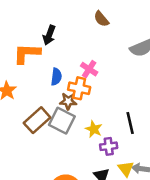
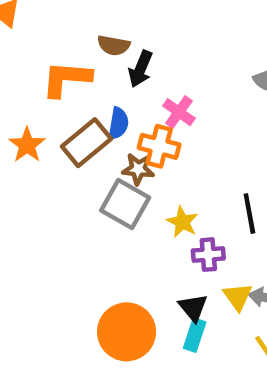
brown semicircle: (101, 19) -> (114, 45), moved, turned -42
black arrow: (49, 35) -> (141, 69), moved
brown rectangle: (37, 120) -> (87, 143), moved

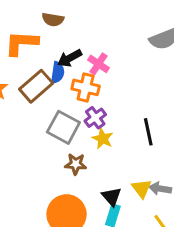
black arrow: (141, 69) -> (70, 58), moved, turned 40
brown star: (138, 169) -> (76, 164), moved
purple cross: (208, 255) -> (95, 118), moved, turned -30

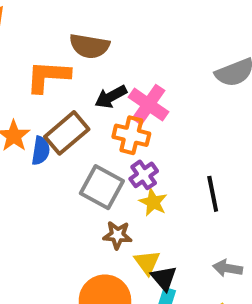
brown semicircle: (53, 20) -> (89, 46), size x1.4
pink cross: (99, 64) -> (148, 105), size x1.4
blue semicircle: (57, 73) -> (41, 151), moved
yellow triangle: (142, 188) -> (147, 262), moved

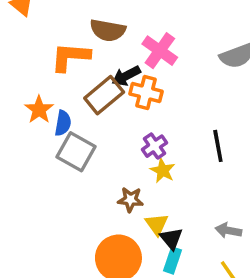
pink cross: (148, 105) -> (160, 51), moved
brown rectangle: (67, 133) -> (104, 95), moved
orange cross: (131, 135) -> (146, 93), moved
gray square: (102, 187) -> (76, 152), moved
black line: (213, 194) -> (218, 146), moved

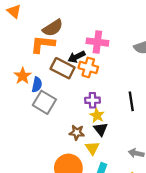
brown semicircle: (108, 30) -> (53, 28), moved, turned -45
pink cross: (160, 51) -> (97, 42), turned -30
brown rectangle: (104, 95) -> (63, 68), turned 65
purple cross: (155, 146) -> (92, 100), turned 32
black triangle: (171, 239) -> (101, 129), moved

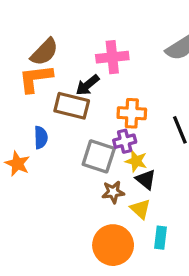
orange cross: (88, 67) -> (132, 113), moved
orange star: (23, 76) -> (17, 164), moved
gray square: (44, 102) -> (99, 156), moved

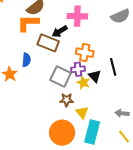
black triangle: (146, 179) -> (95, 76), moved
cyan rectangle: (161, 238) -> (92, 132), size x1.6

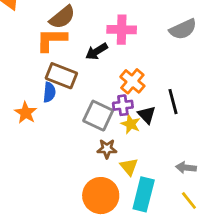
brown rectangle: (48, 43) -> (61, 76), moved
orange cross: (85, 53) -> (132, 81), turned 30

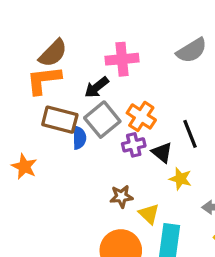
blue semicircle: (49, 92) -> (79, 138), moved
gray square: (98, 116) -> (102, 120), moved, turned 32
yellow star: (131, 124) -> (180, 179), moved

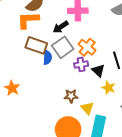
orange star: (24, 167) -> (12, 88), moved

